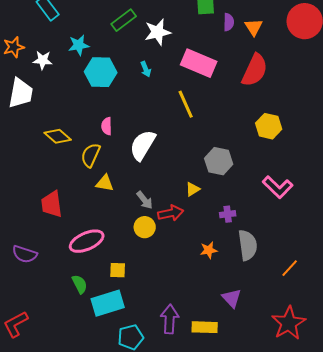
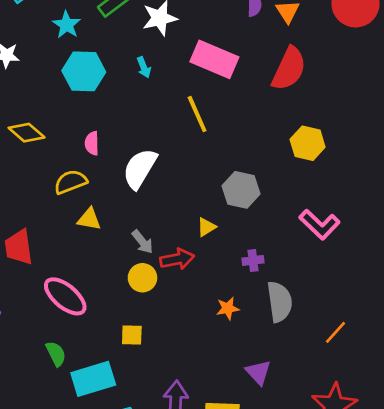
cyan star: (79, 45) -> (67, 25), moved, turned -30
yellow diamond: (58, 136) -> (27, 133), moved
yellow semicircle: (91, 155) -> (71, 182), turned 45
pink ellipse: (87, 241) -> (65, 296), turned 64
yellow square: (118, 270) -> (132, 335), moved

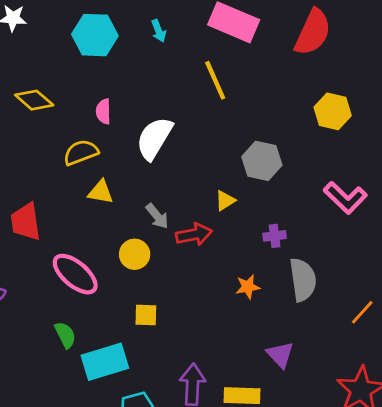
yellow circle: (142, 278) -> (135, 254), moved

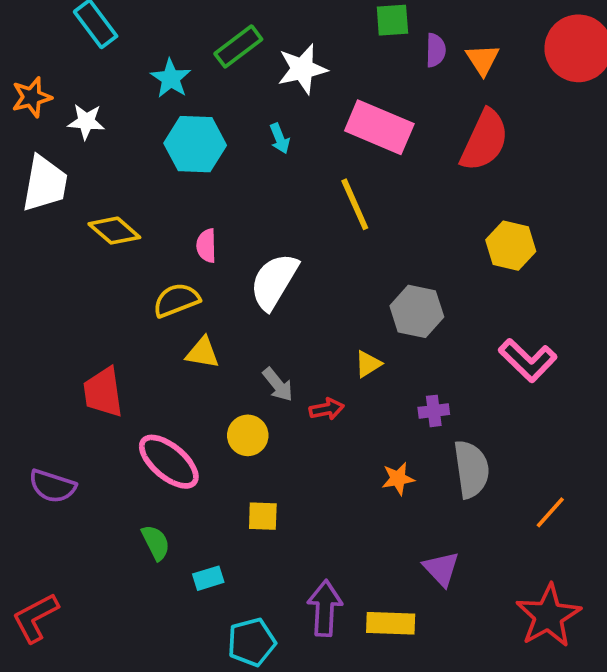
red arrow: (194, 234) -> (327, 409), size x0.7
cyan rectangle: (105, 362) -> (208, 578), size x0.5

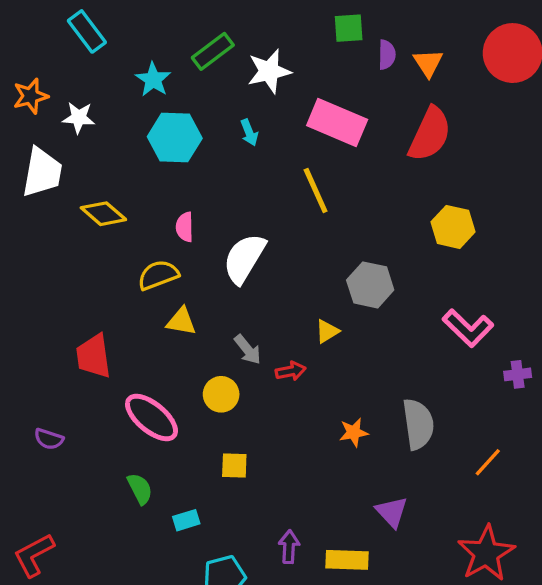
purple cross: (434, 411) -> (518, 374), moved
purple semicircle: (52, 486) -> (49, 439), size x0.7
purple arrow: (325, 608) -> (289, 547), size x0.7

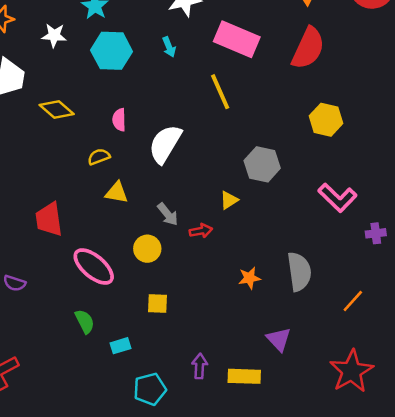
white star: (79, 118) -> (54, 35), moved
yellow semicircle: (158, 275) -> (99, 157), size x0.7

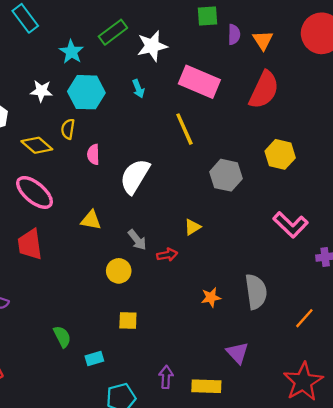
white star: (54, 35) -> (41, 91), moved
yellow semicircle: (99, 157) -> (68, 129), moved, turned -60
gray hexagon: (262, 164) -> (226, 175), moved
pink ellipse: (94, 267) -> (34, 192), moved

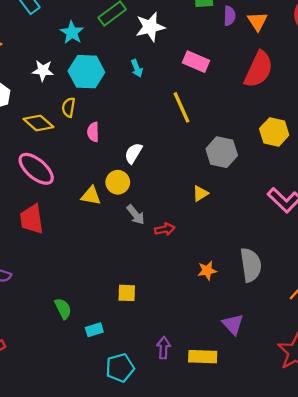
pink rectangle: (199, 82) -> (196, 62), size x0.7
white semicircle: (135, 176) -> (133, 153), size x0.6
yellow triangle: (192, 227) -> (200, 193), moved
yellow circle: (119, 271) -> (118, 182), moved

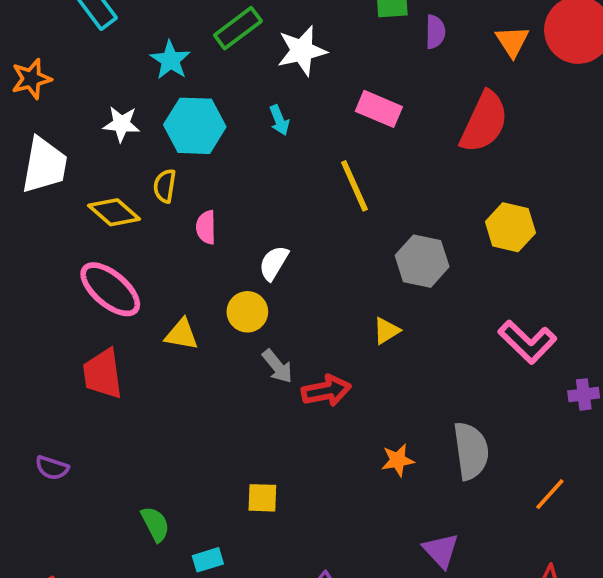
orange triangle: (257, 21) -> (512, 41), moved
yellow triangle: (91, 196) -> (182, 334), moved
red arrow: (165, 229) -> (326, 391), size x1.4

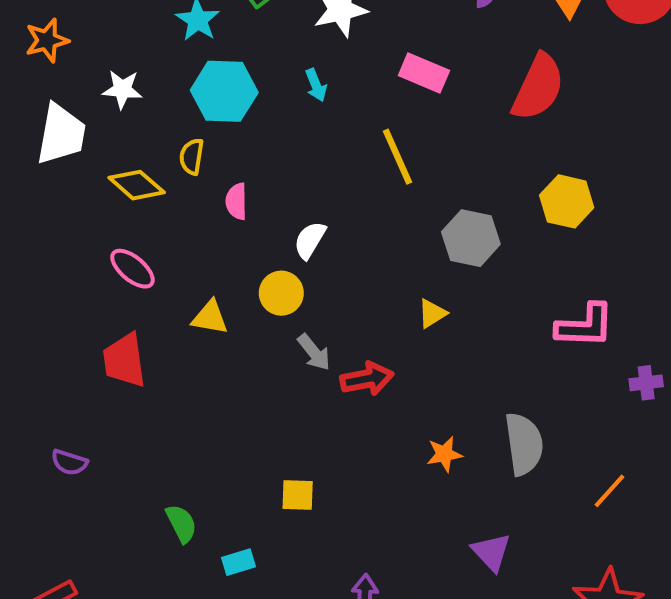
white star: (121, 124) -> (122, 89), moved
pink ellipse: (110, 289) -> (132, 269), size x0.7
pink L-shape: (527, 342) -> (585, 326), turned -42

